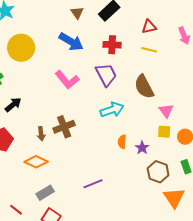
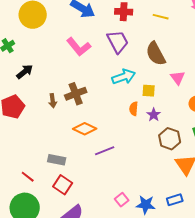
yellow square: (164, 132) -> (149, 91), moved
orange diamond: (36, 162) -> (85, 129), moved
gray rectangle: (45, 193) -> (57, 160), turned 42

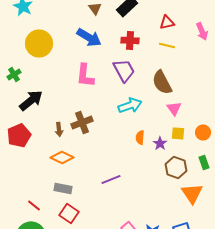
pink L-shape: (79, 47) -> (85, 75), turned 45
black arrow: (25, 72) -> (31, 100), size x1.4
pink triangle: (178, 78) -> (174, 108), moved
yellow square: (149, 91) -> (178, 133), moved
orange diamond: (85, 129) -> (62, 157), moved

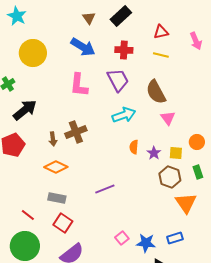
yellow square: (178, 133) -> (176, 153), moved

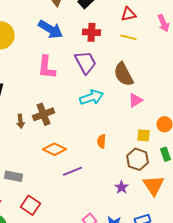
pink triangle: (168, 118) -> (136, 100), turned 35
orange semicircle: (134, 147) -> (102, 141), moved
purple star: (154, 153) -> (122, 187), moved
orange diamond: (56, 167) -> (54, 149), moved
gray rectangle: (57, 198) -> (14, 176), moved

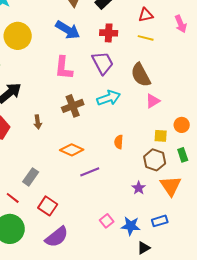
brown cross: (44, 114) -> (73, 106), moved
gray rectangle: (14, 176) -> (31, 177), turned -66

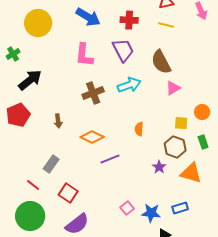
brown arrow: (38, 122) -> (58, 121), moved
orange triangle: (171, 186) -> (191, 173), turned -40
purple star: (139, 188) -> (159, 167), moved

